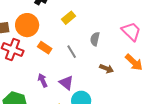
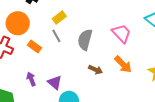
gray semicircle: (95, 39) -> (85, 40), size x1.5
gray line: (72, 52) -> (56, 36), moved

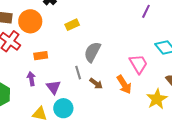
pink trapezoid: (122, 33) -> (138, 64), moved
gray line: (56, 36) -> (78, 73), moved
orange rectangle: (34, 46) -> (41, 56), moved, turned -56

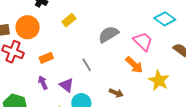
gray semicircle: (92, 52) -> (108, 34), moved, turned 45
brown arrow: (96, 84) -> (116, 93), moved
yellow star: (157, 99) -> (159, 80), moved

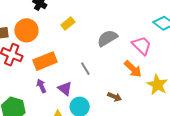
orange rectangle: (46, 58) -> (45, 61), size x1.6

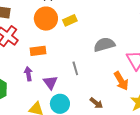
orange circle: (26, 30) -> (46, 19), moved
orange rectangle: (45, 61) -> (38, 51), size x0.7

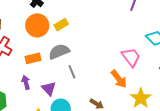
gray semicircle: (104, 45) -> (59, 52), moved

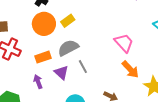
pink trapezoid: (131, 57) -> (124, 43), moved
purple triangle: (49, 89) -> (61, 73), moved

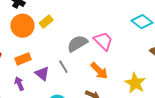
gray semicircle: (68, 48) -> (77, 43), moved
orange arrow: (130, 69) -> (99, 71), moved

